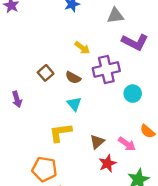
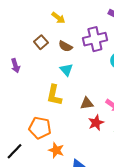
yellow arrow: (82, 48) -> (58, 18), moved
yellow L-shape: (61, 133) -> (54, 95), turned -70
brown triangle: (97, 142) -> (87, 103), turned 32

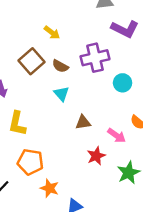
brown square: (41, 42) -> (32, 61), size x1.5
yellow L-shape: (54, 95) -> (17, 124), moved
brown triangle: (87, 103) -> (83, 122), moved

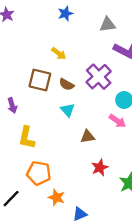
purple cross: (95, 58) -> (99, 77), turned -30
brown square: (32, 61) -> (40, 80), turned -35
pink arrow: (117, 136) -> (117, 121), moved

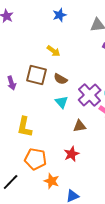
purple cross: (99, 77) -> (90, 95), moved
purple arrow: (12, 105) -> (12, 83), moved
red star: (100, 168) -> (72, 154), moved

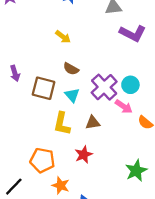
brown square: (37, 75) -> (44, 88), moved
yellow L-shape: (25, 127) -> (62, 124), moved

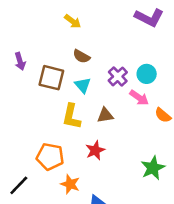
purple cross: (104, 87) -> (118, 76), size x0.7

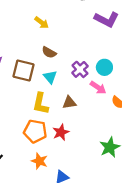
orange pentagon: (50, 157) -> (35, 131), moved

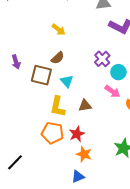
brown semicircle: (49, 52) -> (58, 58), moved, turned -72
purple cross: (80, 69) -> (102, 59), moved
orange star: (39, 161) -> (84, 154), moved

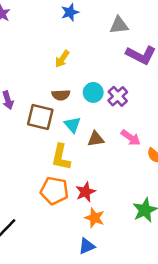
yellow arrow: (59, 30) -> (62, 59), turned 88
brown semicircle: (58, 58) -> (61, 95), turned 40
cyan circle: (118, 72) -> (93, 92), moved
brown triangle: (85, 106) -> (96, 139), moved

